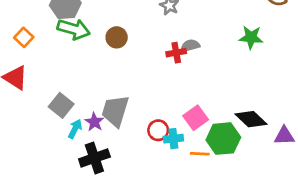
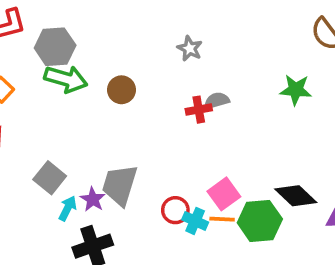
cyan cross: (173, 139) -> (195, 221), turned 30
orange line: (200, 154) -> (222, 219), moved

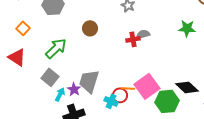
green arrow: (66, 79) -> (56, 48), moved, turned -60
pink square: (224, 194) -> (147, 86), size x1.4
orange line: (222, 219) -> (128, 88), moved
cyan cross: (195, 221) -> (111, 101), moved

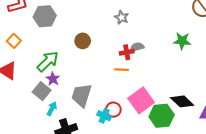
orange line: (128, 88) -> (122, 70), moved
purple star: (74, 89) -> (53, 79), moved

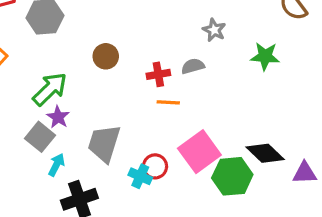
gray star: (122, 17) -> (214, 30), moved
red cross: (127, 52) -> (158, 74), moved

